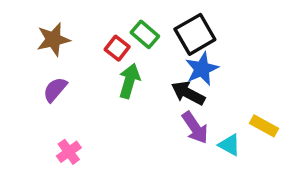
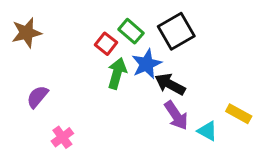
brown star: (53, 39) -> (27, 33), moved
blue star: (202, 69) -> (147, 64), moved
purple semicircle: (55, 90) -> (37, 97), moved

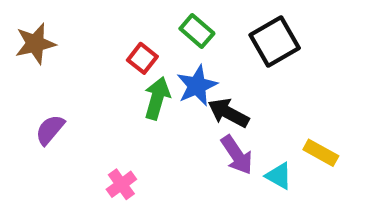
green rectangle: (131, 31) -> (197, 31), moved
black square: (176, 31) -> (275, 42), moved
pink cross: (62, 137) -> (121, 184), moved

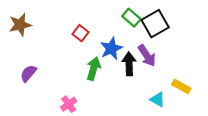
green rectangle: (197, 31) -> (131, 18), moved
green arrow: (157, 98) -> (94, 69), moved
black arrow: (228, 113) -> (129, 64), turned 60
purple arrow: (237, 155) -> (147, 56), moved

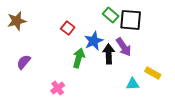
black square: (155, 24) -> (131, 20), turned 35
cyan triangle: (158, 99) -> (133, 84), turned -32

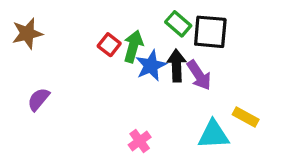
black arrow: (109, 54) -> (177, 66), moved
green arrow: (79, 58) -> (133, 46), moved
cyan triangle: (133, 84) -> (213, 135), size x1.5
pink cross: (58, 88) -> (140, 141), moved

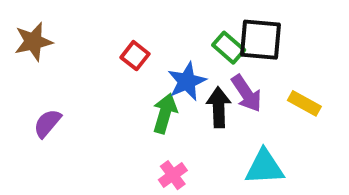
green rectangle: (178, 24) -> (229, 48), moved
green arrow: (133, 46) -> (165, 113), moved
black arrow: (177, 66) -> (219, 107), moved
yellow rectangle: (246, 117) -> (304, 103), moved

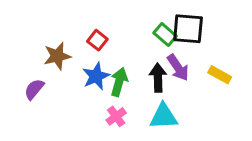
brown star: (33, 42) -> (57, 56), moved
blue star: (187, 81) -> (96, 76), moved
cyan triangle: (264, 167) -> (164, 116), moved
pink cross: (173, 175) -> (116, 116), moved

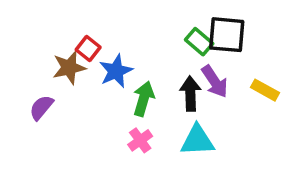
red square: (97, 40) -> (88, 49), moved
blue star: (96, 76) -> (116, 71), moved

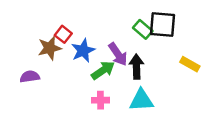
purple arrow: (215, 81) -> (118, 54), moved
green arrow: (144, 99) -> (103, 70), turned 40
purple semicircle: (41, 107) -> (30, 77), turned 42
pink cross: (140, 140) -> (101, 100), turned 35

